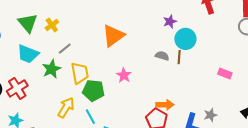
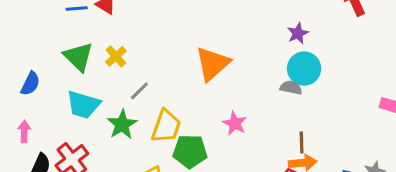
cyan circle: (185, 39) -> (304, 69), moved
brown line: (179, 57) -> (302, 143), moved
yellow trapezoid: (80, 73) -> (166, 126), turned 35

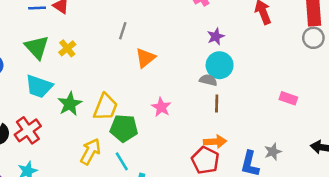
orange triangle: (213, 64) -> (145, 58), size x0.7
gray line: (139, 91) -> (123, 31), moved, turned -30
brown line: (302, 143) -> (217, 103), moved

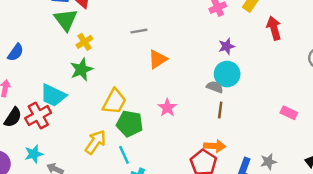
gray line: (123, 31) -> (139, 31), turned 56
green triangle: (37, 47) -> (66, 20), moved
cyan trapezoid: (39, 86) -> (53, 95), moved
green star: (70, 104) -> (81, 70), moved

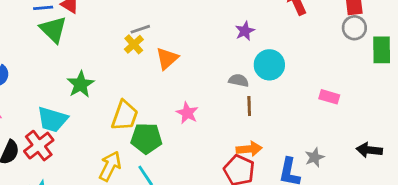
yellow cross: (84, 42) -> (134, 44), moved
cyan circle: (227, 74) -> (269, 65), moved

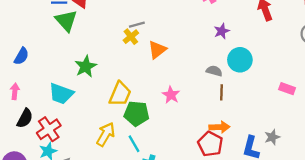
red cross: (39, 146) -> (49, 129), moved

